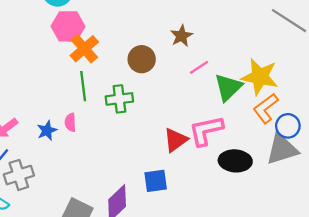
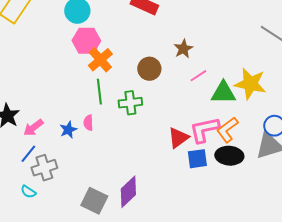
green triangle: (228, 87) -> (223, 93), turned 44
orange L-shape: (266, 108) -> (227, 130), moved
blue square: (156, 181) -> (197, 159), moved

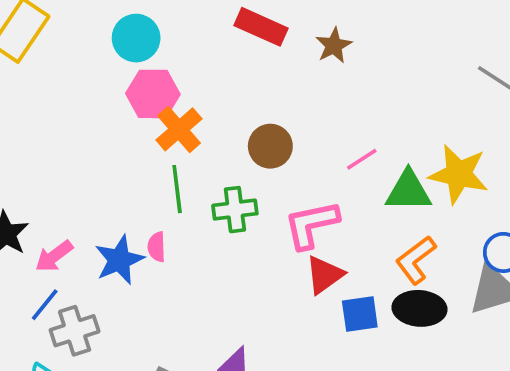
brown star: (183, 49) -> (334, 45), moved
blue star: (68, 130) -> (119, 260), size x1.5
pink L-shape: (204, 130) -> (311, 224), moved

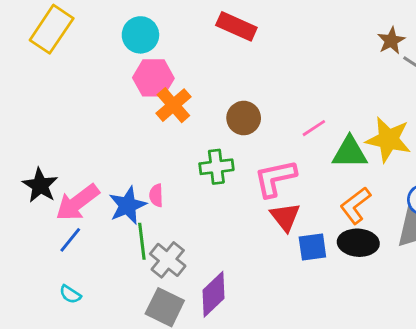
brown star: (334, 45) -> (391, 41), moved
green line: (177, 189) -> (142, 241), moved
pink arrow: (54, 256) -> (77, 203), size x1.5
red triangle: (324, 275) -> (285, 217), turned -32
gray cross: (75, 331) -> (168, 260), moved, turned -33

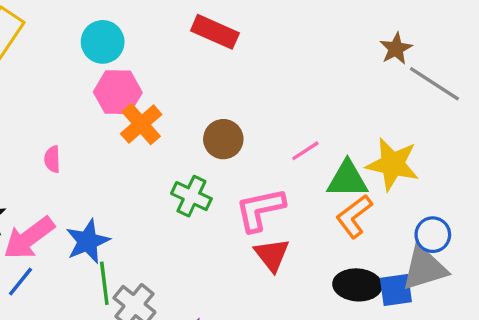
green cross: (216, 167) -> (191, 196), turned 32
pink semicircle: (156, 195) -> (52, 159), moved
orange L-shape: (355, 205) -> (354, 216), moved
blue square: (312, 247) -> (396, 290), moved

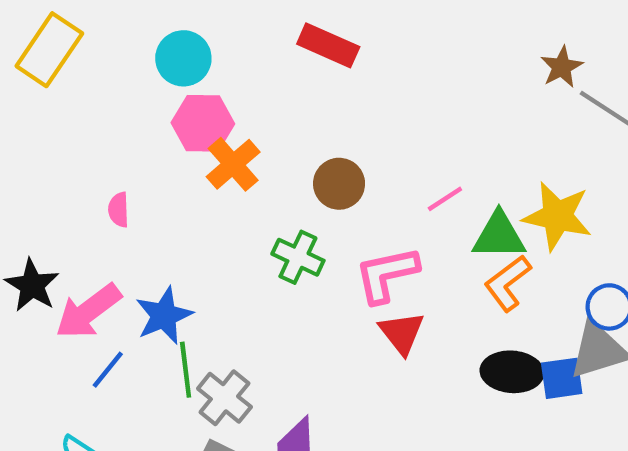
blue line: (20, 282) -> (108, 370), moved

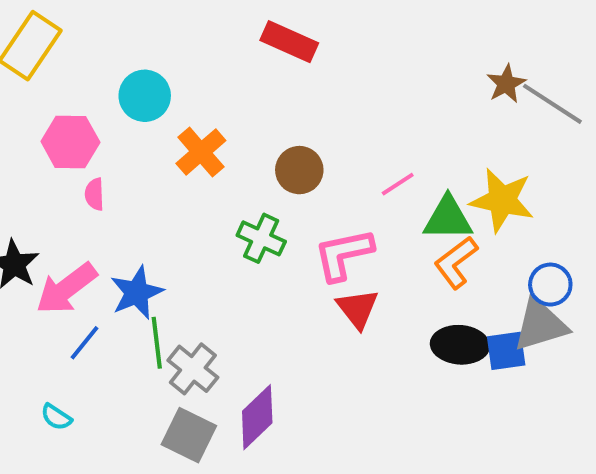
cyan circle: (183, 58) -> (145, 96), moved
brown star: (562, 67) -> (506, 84), moved
pink hexagon: (203, 123) -> (70, 142), moved

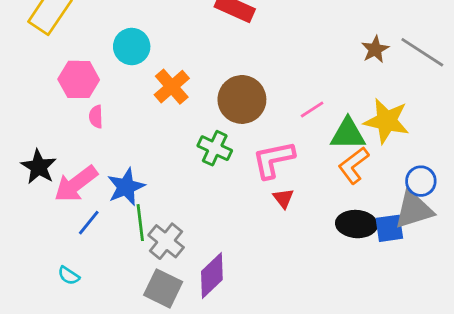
brown star: (506, 84) -> (375, 49), moved
brown circle: (299, 170) -> (242, 99), size x1.4
red triangle: (358, 309) -> (283, 198), size x0.7

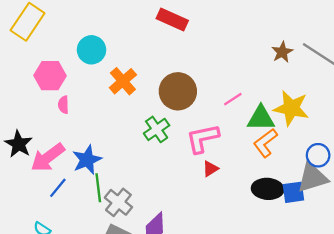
green cross: (215, 148) -> (157, 129), turned 30
red triangle: (283, 198) -> (210, 169), turned 36

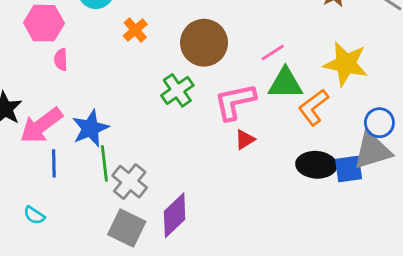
orange cross: (123, 81) -> (135, 30), size x0.7
green triangle: (261, 118) -> (285, 83), moved
blue line: (58, 188) -> (54, 163), turned -40

